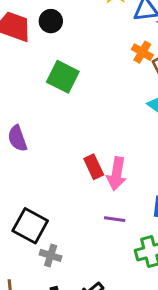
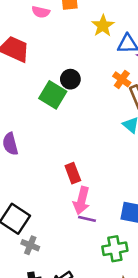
black circle: (51, 21) -> (70, 79), moved
pink arrow: (117, 174) -> (82, 201), moved

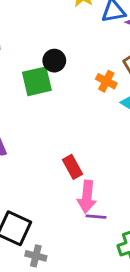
orange cross: (122, 79) -> (106, 81), moved
green square: (53, 95) -> (37, 81), turned -36

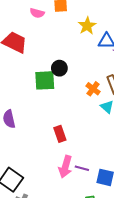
red rectangle: (72, 167) -> (60, 134), moved
purple line: (96, 217) -> (82, 168), moved

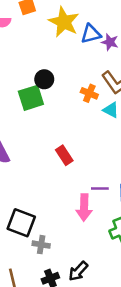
yellow star: (87, 26) -> (64, 22), size x1.4
pink arrow: (65, 167) -> (84, 207), moved

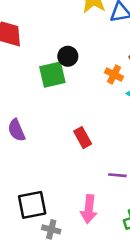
pink arrow: (84, 207) -> (89, 209), moved
black square: (21, 223) -> (32, 205), turned -36

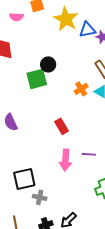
orange cross: (114, 75) -> (81, 89), moved, turned 32
pink arrow: (89, 209) -> (65, 160), moved

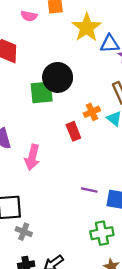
black circle: (48, 64) -> (58, 77), size x1.6
red rectangle: (61, 126) -> (73, 131), moved
pink arrow: (65, 160) -> (32, 157), moved

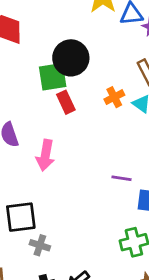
red rectangle: (73, 131) -> (66, 102), moved
purple line: (89, 190) -> (121, 178), moved

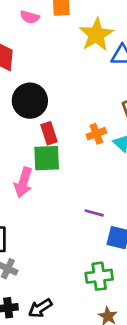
black circle: (71, 58) -> (30, 101), moved
green square: (53, 77) -> (47, 158), moved

